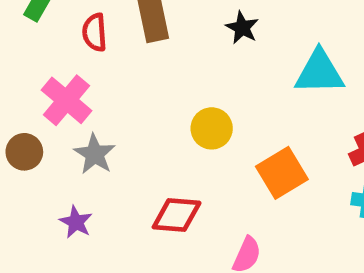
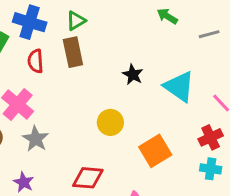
black star: (242, 28) -> (133, 75), moved
cyan triangle: (319, 72) -> (179, 87), turned 36

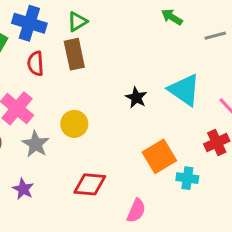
black star: (133, 75) -> (136, 98), moved
yellow circle: (110, 122) -> (74, 124), moved
cyan cross: (211, 169) -> (187, 178), moved

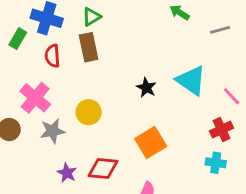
gray star: (36, 144) -> (52, 131), turned 30
orange square: (159, 156) -> (151, 143), moved
cyan cross: (187, 178) -> (216, 163), moved
purple star: (23, 189) -> (67, 173), moved

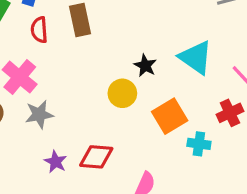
yellow circle: (89, 112) -> (122, 93), moved
orange square: (151, 143) -> (170, 116), moved
cyan cross: (216, 163) -> (199, 144), moved

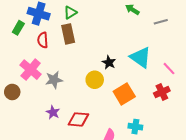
gray star: (39, 115) -> (54, 80), moved
cyan cross: (199, 144) -> (135, 127), moved
purple star: (56, 162) -> (53, 112), moved

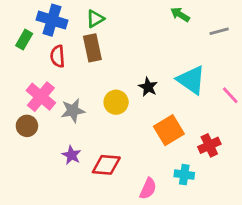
yellow circle: (95, 80) -> (116, 102), moved
brown circle: (12, 92) -> (27, 126), moved
red cross: (162, 92) -> (209, 145), moved

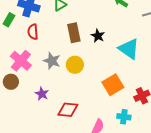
brown rectangle: (92, 48) -> (74, 33), moved
black star: (148, 87) -> (98, 36), moved
gray star: (73, 111) -> (52, 61), moved, turned 30
purple star: (71, 155) -> (42, 94), moved

